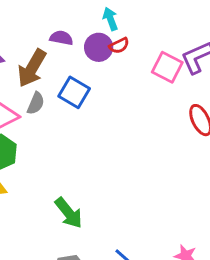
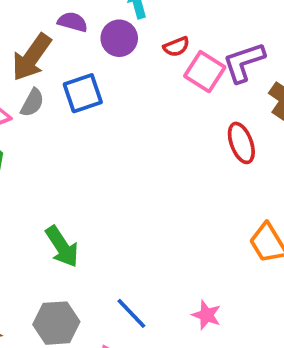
red semicircle: (119, 46) -> (176, 47), moved
blue square: (74, 92) -> (83, 93), turned 36

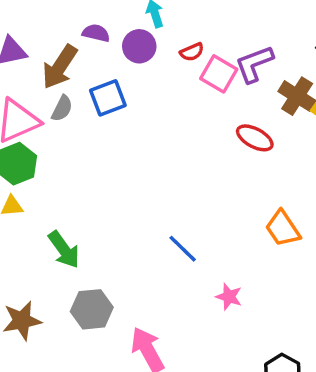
red ellipse: (241, 143) -> (255, 138), turned -39
green arrow: (62, 247) -> (64, 250), moved
blue line: (131, 313) -> (183, 249), moved

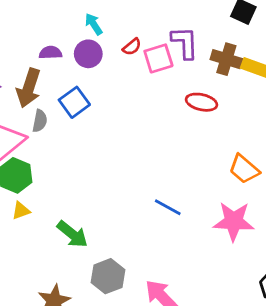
purple L-shape: (254, 64) -> (185, 43), turned 124
pink square: (219, 74) -> (158, 58), turned -32
pink star: (229, 297) -> (234, 221), moved, size x1.8

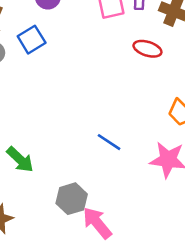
gray hexagon: (108, 276) -> (72, 199), moved

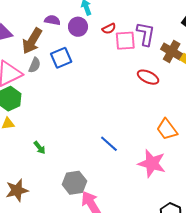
green arrow: (20, 160) -> (40, 148), size x0.6

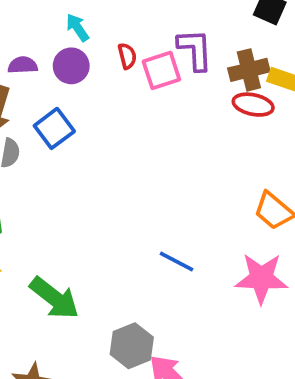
red semicircle: (109, 29) -> (127, 56), turned -64
brown cross: (172, 51) -> (249, 70), turned -30
red ellipse: (148, 77) -> (253, 105), moved
green arrow: (40, 148) -> (54, 298), size x2.0

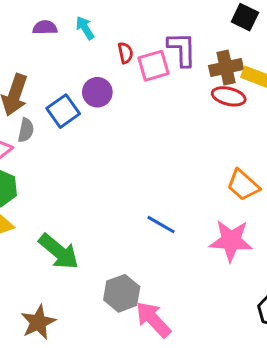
purple semicircle: (23, 65) -> (45, 27), moved
purple circle: (71, 66) -> (97, 92), moved

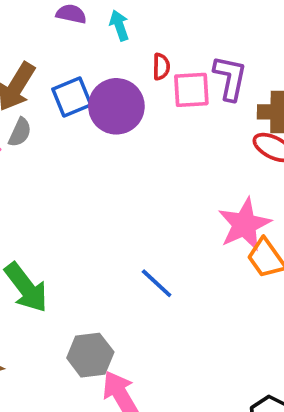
purple circle: (97, 92) -> (116, 106), size x1.5
blue square: (63, 111) -> (72, 97), moved
pink star: (231, 241) -> (244, 224), moved, turned 30

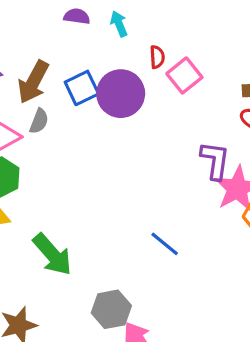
purple L-shape: (230, 78) -> (215, 161), moved
pink square: (191, 90) -> (184, 75), turned -32

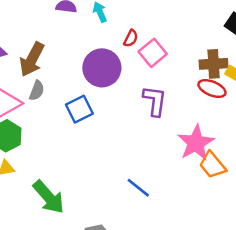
red semicircle: (157, 57) -> (131, 38), turned 30
blue square: (82, 88) -> (79, 109), moved
purple L-shape: (215, 161) -> (155, 101), moved

